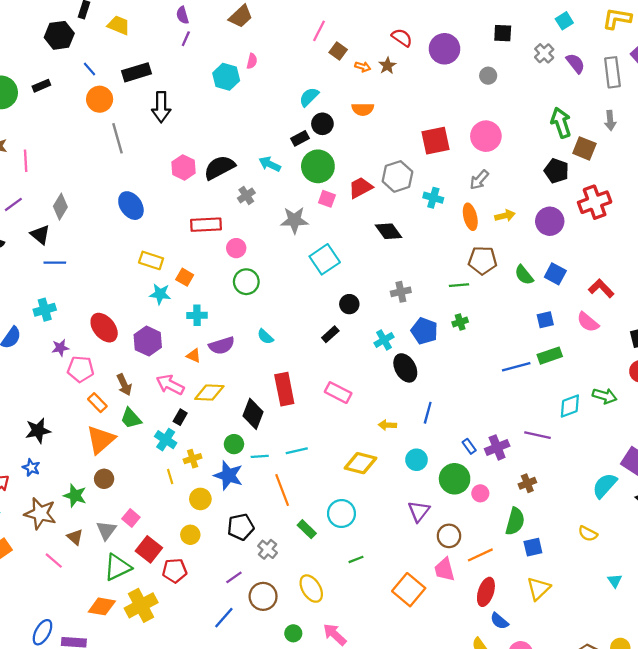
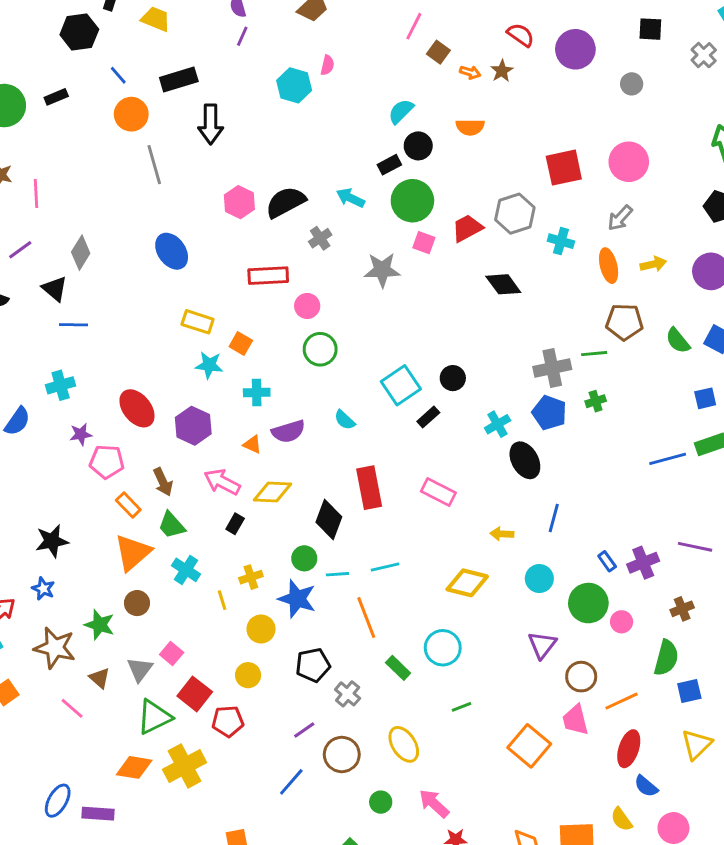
cyan square: (325, 259) -> (401, 385), moved
gray cross: (401, 292) -> (552, 368), moved, size x1.4
cyan cross: (166, 440) -> (186, 570), moved

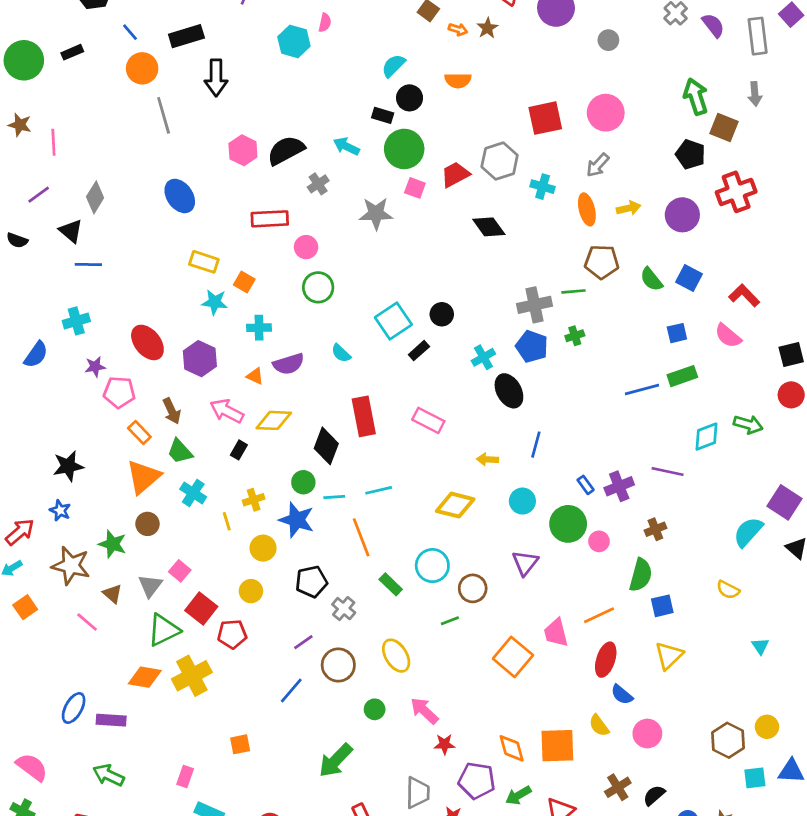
black rectangle: (389, 165) -> (383, 115), turned 45
brown circle: (581, 677) -> (473, 588), moved

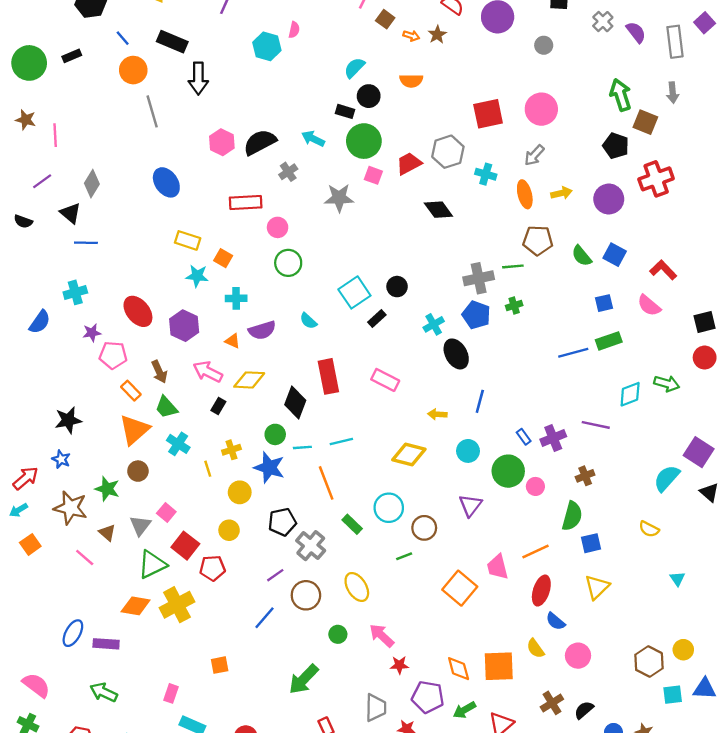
black rectangle: (186, 36) -> (172, 42), turned 40
gray cross: (344, 609) -> (311, 546), size x1.4

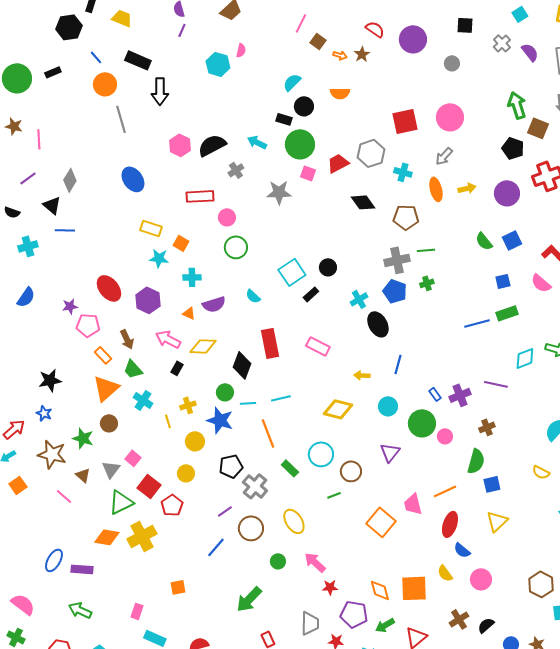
brown pentagon: (538, 240) -> (406, 217), moved
blue square: (615, 255) -> (512, 240), turned 36
cyan cross: (75, 292) -> (28, 246), moved
red pentagon: (212, 568) -> (172, 505), turned -30

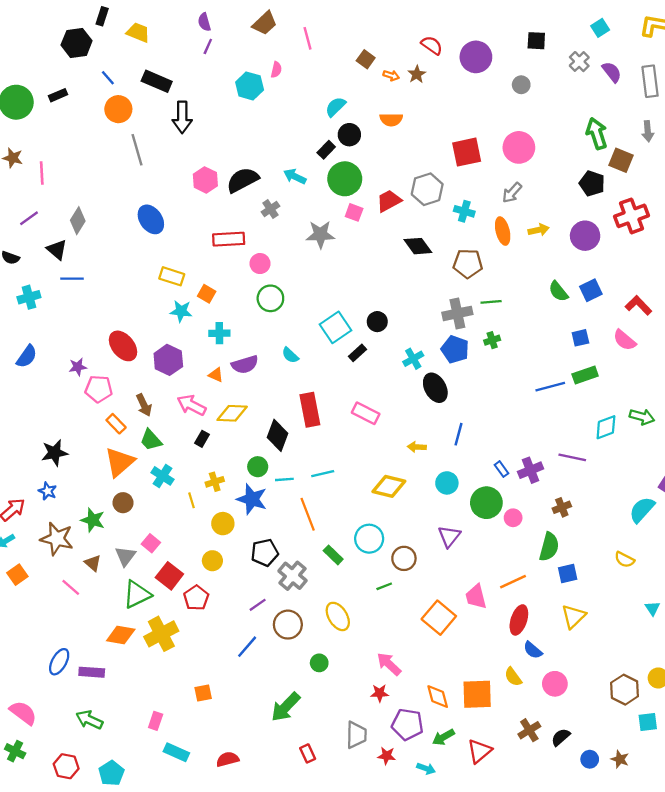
pink line: (301, 23) -> (308, 38), moved, turned -42
black rectangle: (284, 119) -> (326, 150), turned -63
pink arrow: (315, 562) -> (389, 664), moved

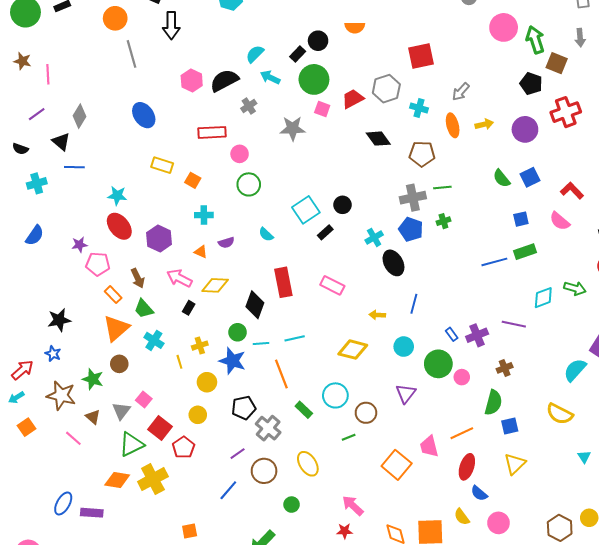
cyan semicircle: (335, 107) -> (255, 54), moved
pink circle: (519, 147) -> (504, 27), moved
cyan star: (181, 311) -> (117, 196), moved
purple semicircle: (245, 365) -> (226, 243), size x0.7
yellow semicircle: (625, 560) -> (560, 414), size x1.5

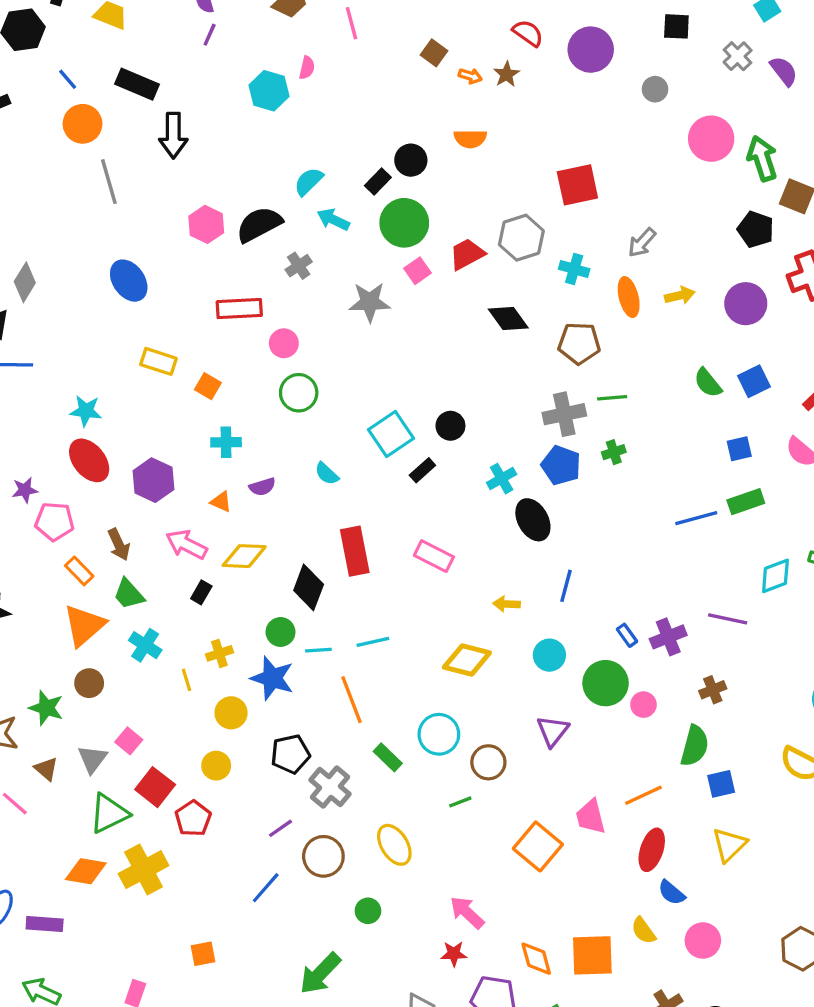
pink square: (322, 109) -> (417, 271), turned 35

